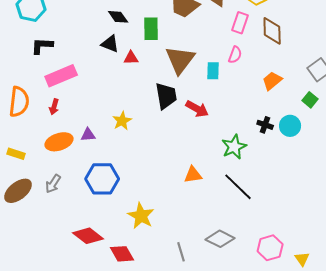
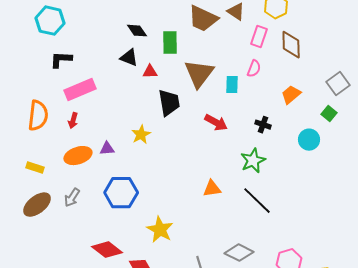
black trapezoid: (166, 96) -> (169, 103), moved
black cross: (265, 125) -> (263, 125), moved

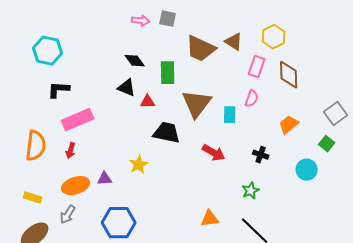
black trapezoid: (169, 103) -> (167, 133), turned -68
green star: (253, 161) -> (251, 191), size x0.7
gray arrow: (72, 198) -> (68, 215), moved

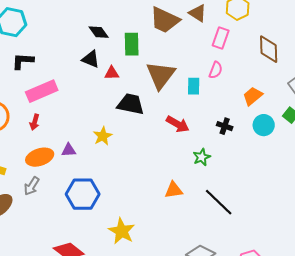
brown diamond: (289, 75) -> (269, 49), moved
cyan circle: (307, 170) -> (264, 125), moved
green star: (251, 191) -> (202, 157), moved

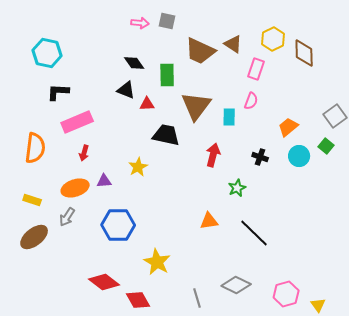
brown diamond: (269, 49) -> (304, 53), moved
red arrow: (35, 122) -> (84, 153), moved
red arrow: (178, 124) -> (213, 155), turned -105

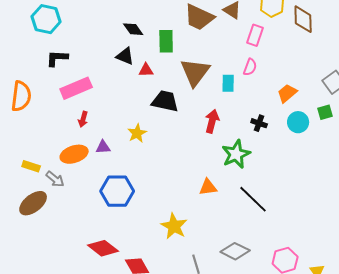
green square: (326, 146) -> (325, 112), turned 35
orange semicircle: (35, 148) -> (21, 96), moved
green star: (237, 188) -> (236, 154), size x1.6
gray arrow: (67, 217) -> (55, 179), moved, turned -84
yellow star: (157, 262) -> (174, 226), moved

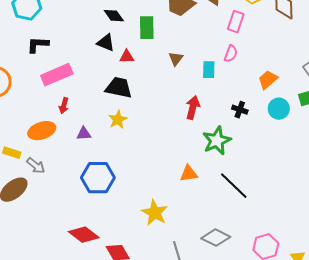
brown triangle: (195, 72) -> (176, 59), size x0.5
black trapezoid: (165, 101) -> (119, 88), moved
orange ellipse: (74, 154) -> (42, 131), moved

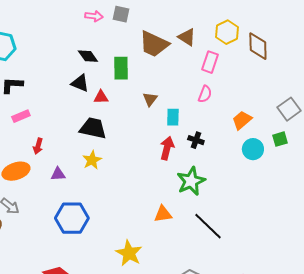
cyan rectangle: (209, 70) -> (173, 117), moved
pink rectangle: (57, 75) -> (21, 116), moved, size x0.6
black cross: (240, 110) -> (196, 140), moved

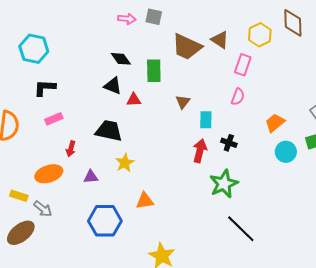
brown diamond: (258, 46) -> (293, 23), moved
black trapezoid: (93, 128) -> (109, 131), moved
orange triangle: (163, 214) -> (145, 201), moved

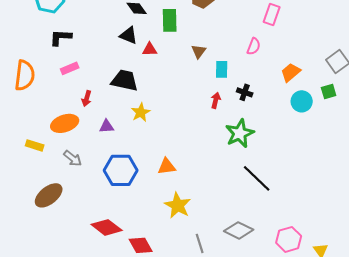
pink rectangle: (243, 65) -> (272, 14), moved
red arrow: (200, 151) -> (216, 100), size x0.7
orange triangle: (145, 201) -> (167, 166), moved
gray arrow: (43, 209) -> (73, 158), moved
brown ellipse: (21, 233) -> (49, 195), moved

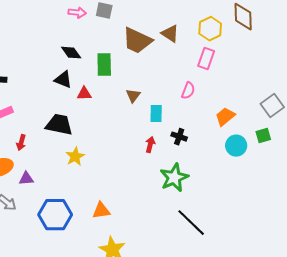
purple triangle: (107, 126) -> (26, 179), moved

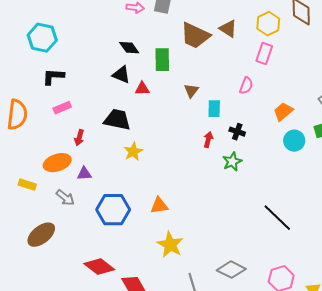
green star: (174, 178) -> (232, 162), moved, size x0.7
black line: (191, 223) -> (277, 218), moved

